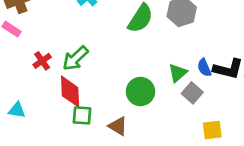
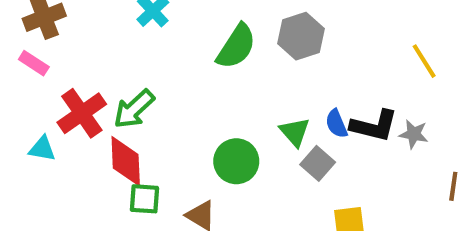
red cross: (42, 61) -> (82, 113), size x1.6
green triangle: (178, 73) -> (295, 132), turned -30
cyan triangle: (17, 110) -> (42, 149), moved

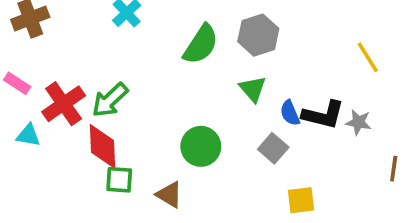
pink rectangle: (34, 63) -> (17, 83), moved
green triangle: (295, 132) -> (253, 89), moved

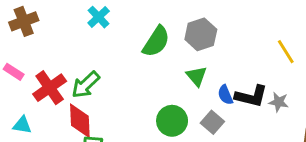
cyan triangle: (28, 135) -> (22, 125), moved
green circle: (201, 146) -> (172, 121), moved

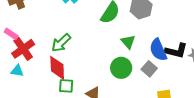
green triangle: (197, 76) -> (128, 42), moved
red cross: (50, 88) -> (23, 49), moved
blue semicircle: (225, 95) -> (158, 50), size x1.6

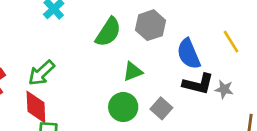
green triangle: (128, 42) -> (133, 72), turned 49
blue semicircle: (158, 50) -> (189, 54), moved

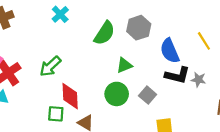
red diamond: (36, 107) -> (70, 96), moved

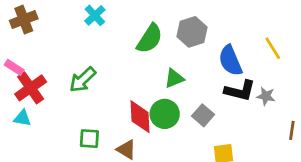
red diamond: (70, 96) -> (140, 117), moved

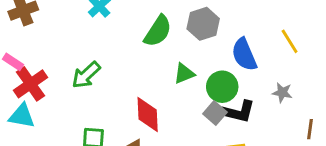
black L-shape: (240, 91) -> (238, 112), moved
green circle: (165, 114) -> (222, 87), moved
cyan triangle: (22, 118) -> (22, 116), size x1.4

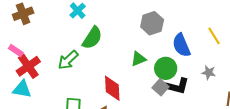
green semicircle: (158, 31) -> (92, 38), moved

